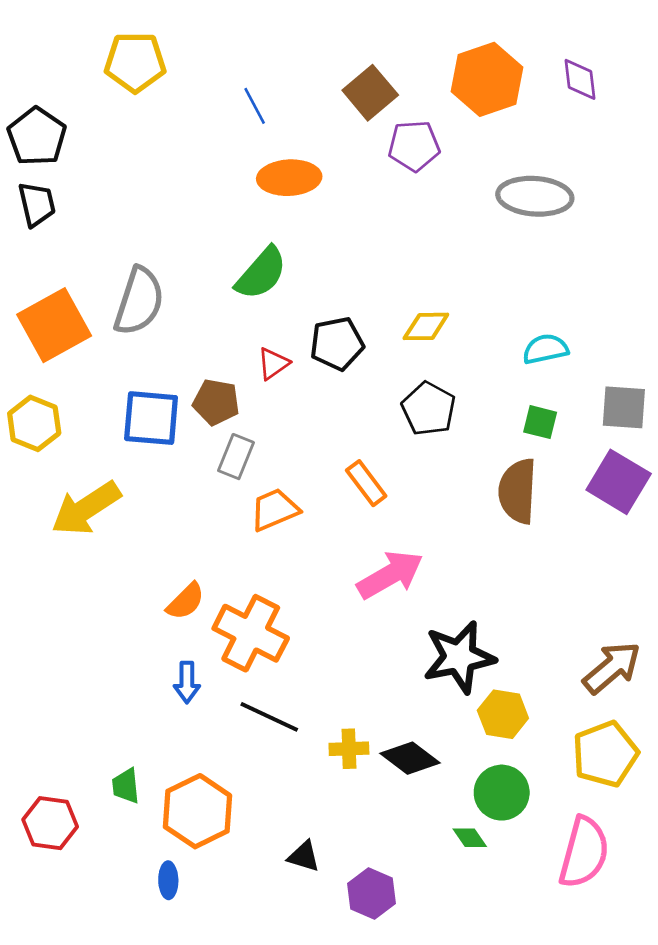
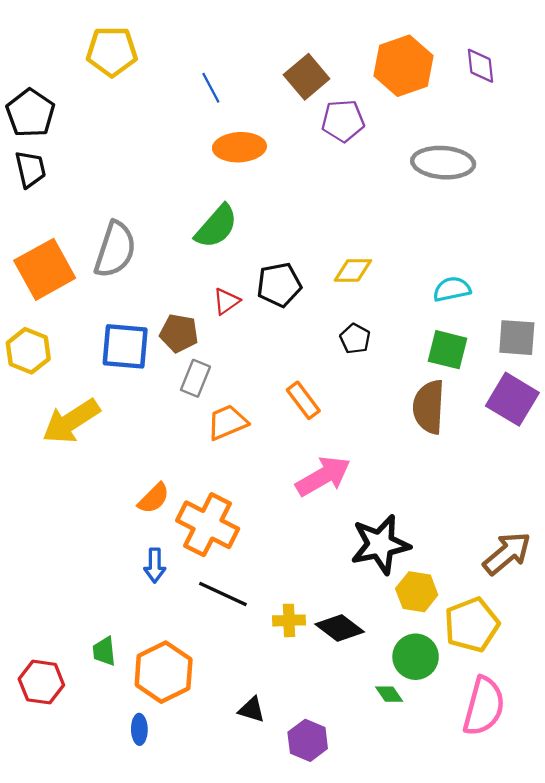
black pentagon: (429, 409) -> (355, 339), size x0.7
green square: (540, 422) -> (447, 350), size x1.4
yellow pentagon: (605, 754) -> (472, 625), moved

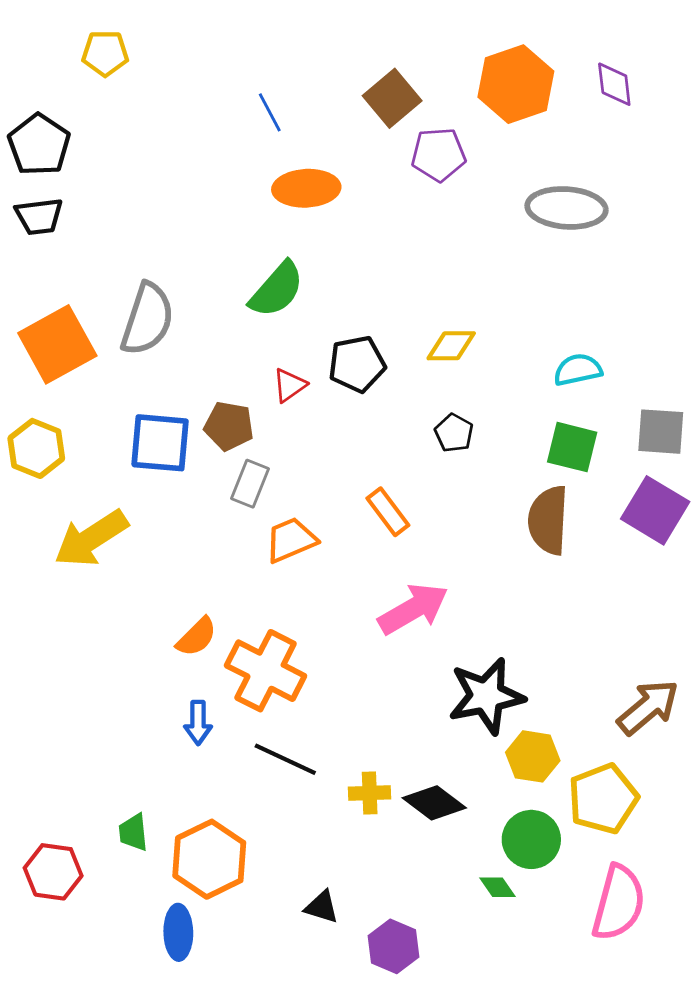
yellow pentagon: (112, 51) -> (105, 53), moved, size x0.7
black trapezoid: (30, 169) -> (39, 216), turned 96
blue ellipse: (139, 729) -> (178, 932), size x1.4

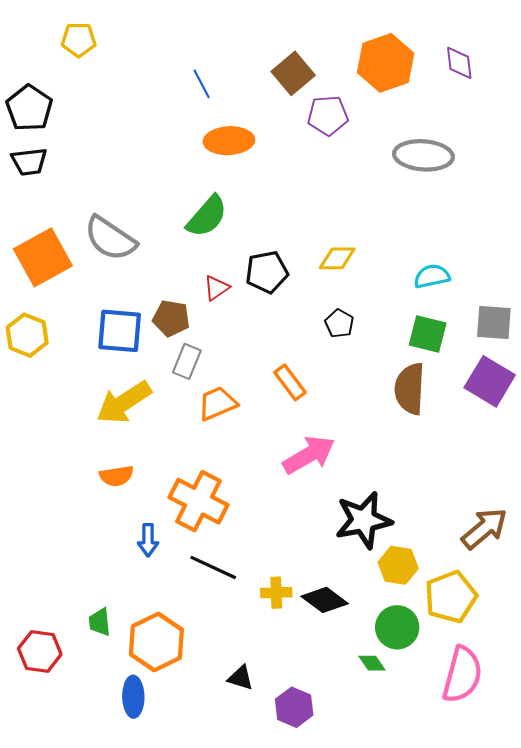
gray semicircle: (147, 319) -> (110, 238), turned 106
yellow arrow: (91, 538) -> (124, 402), moved
orange semicircle: (197, 637) -> (116, 476), moved, turned 36

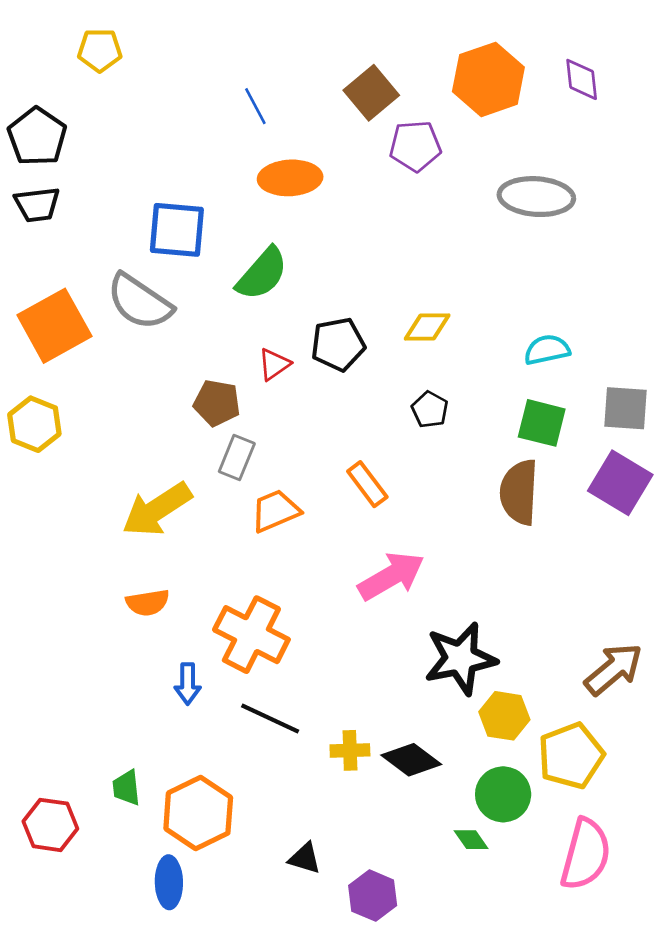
blue square: (120, 331) -> (177, 230), moved

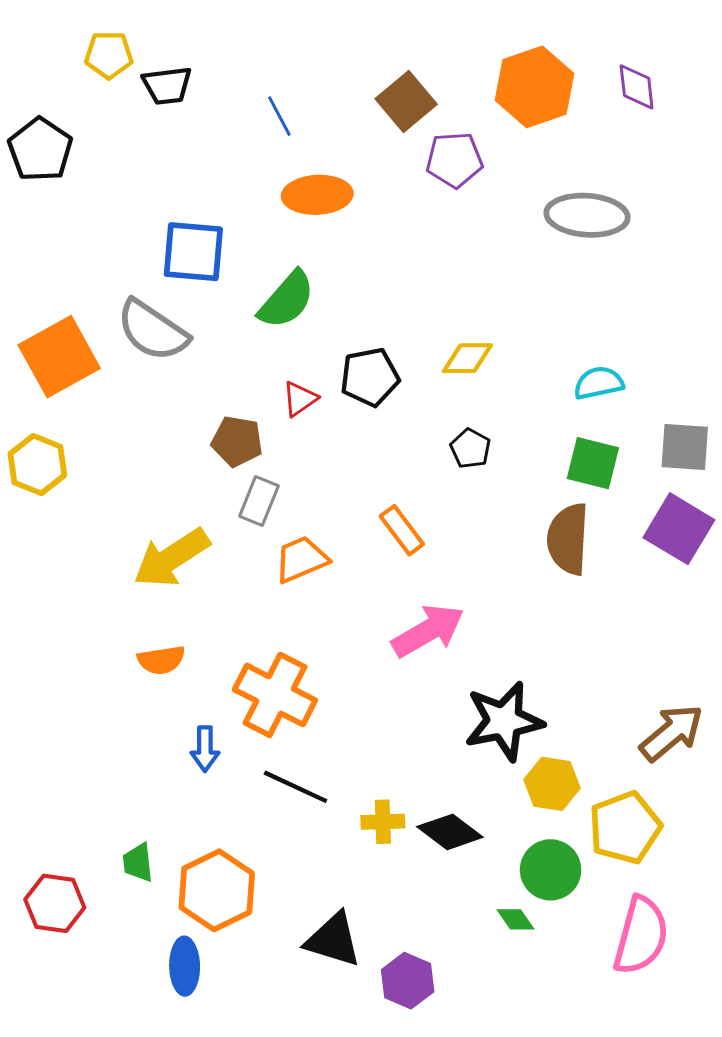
black trapezoid: (37, 205) -> (167, 85), moved
black triangle: (305, 858) -> (333, 940), size x1.6

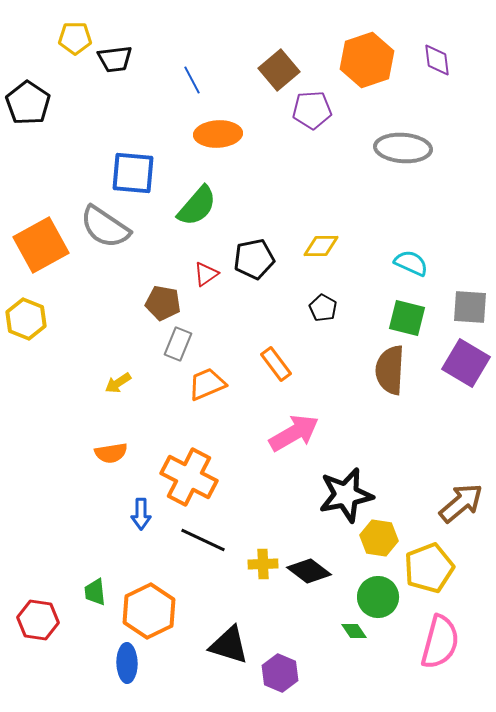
cyan semicircle: (599, 383) -> (411, 263), turned 36
yellow arrow: (171, 558) -> (118, 383), size x0.5

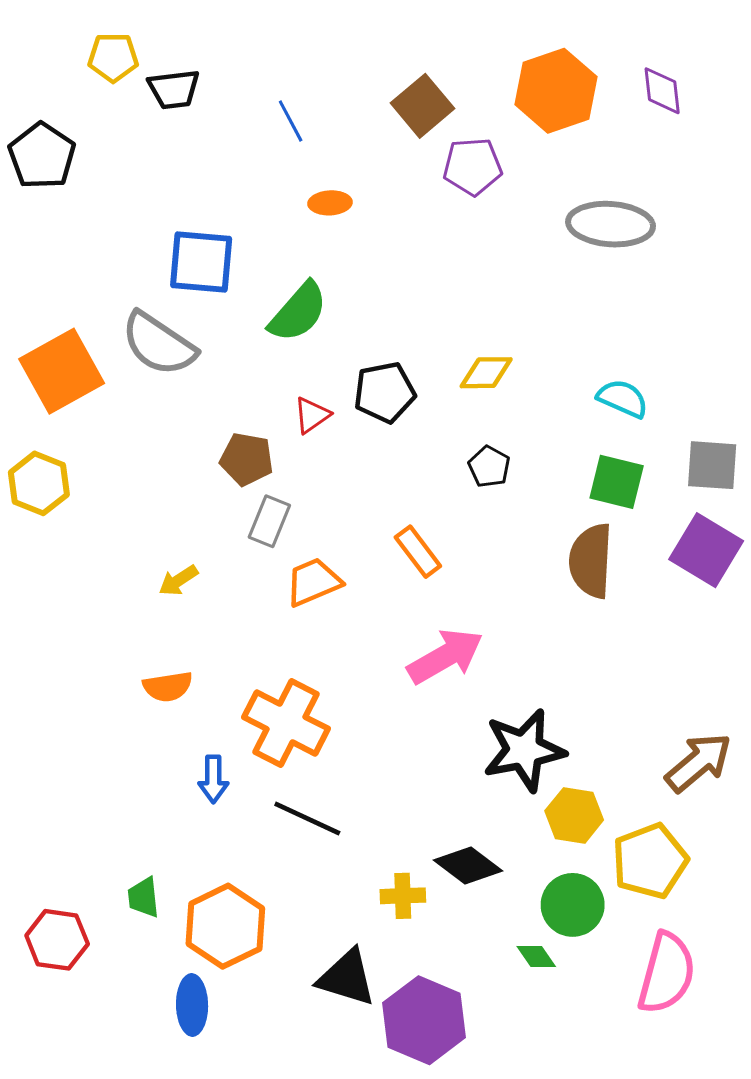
orange ellipse: (218, 134) -> (330, 203), size x0.6
yellow cross: (263, 564) -> (403, 896), moved
purple hexagon: (280, 673) -> (424, 1020), size x1.5

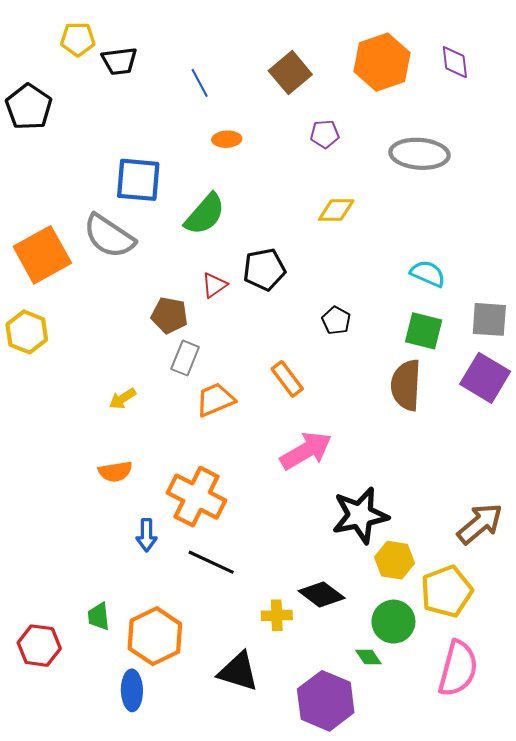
purple pentagon: (473, 166) -> (325, 134), moved, size x0.7
yellow diamond: (486, 373) -> (336, 210), moved
purple hexagon: (424, 1020) -> (326, 701), moved

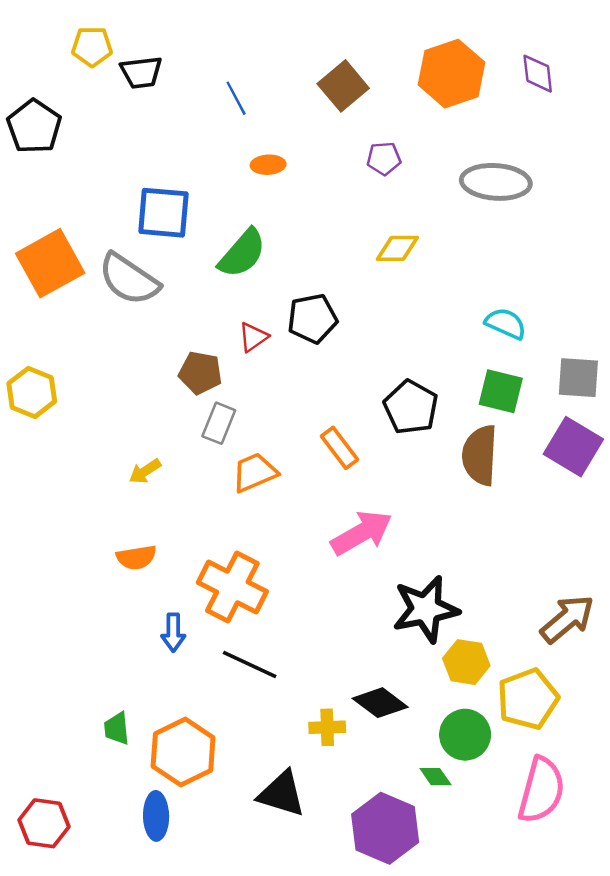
orange square: (42, 255) -> (50, 263), moved
black pentagon: (336, 320) -> (411, 407), moved, size x1.6
red hexagon: (39, 646) -> (44, 823), moved

